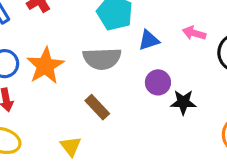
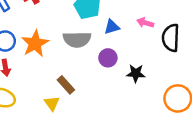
purple circle: (158, 82) -> (108, 58), moved
brown rectangle: (97, 107) -> (66, 85), moved

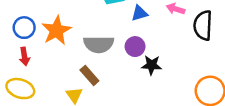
gray semicircle: (77, 39) -> (99, 44), moved
black star: (136, 73) -> (152, 65), moved

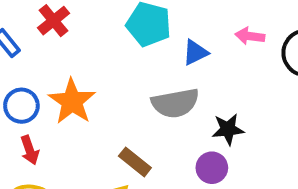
gray semicircle: (99, 44) -> (175, 103), moved
purple circle: (135, 47) -> (212, 168), moved

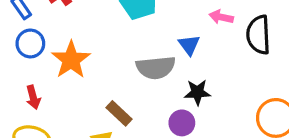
blue triangle: (195, 52) -> (189, 45), moved, turned -45
blue circle: (21, 106) -> (30, 43), moved

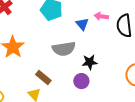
blue triangle: (189, 45) -> (82, 24), moved

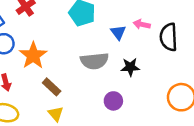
black star: (90, 62) -> (130, 67), moved
brown rectangle: (43, 77) -> (52, 87), moved

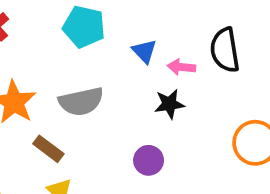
pink arrow: (142, 24) -> (181, 67), moved
gray semicircle: (94, 61) -> (81, 102), moved

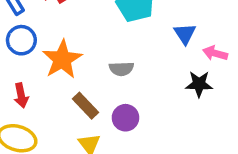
gray semicircle: (81, 102) -> (121, 69), size x0.6
purple circle: (149, 160) -> (125, 118), moved

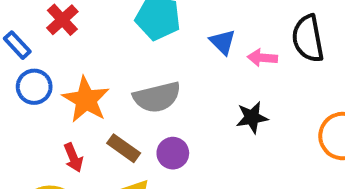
gray semicircle: (121, 69) -> (157, 97), size x1.6
black star: (199, 84) -> (252, 117), moved
red arrow: (21, 96) -> (73, 158), moved

